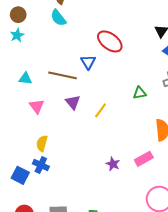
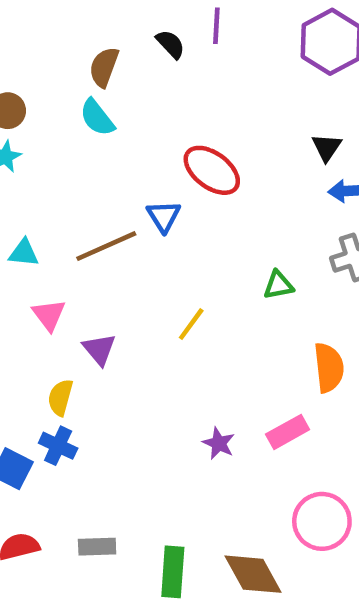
brown line: (62, 75) -> (106, 246), turned -36
purple triangle: (73, 102) -> (99, 349), moved

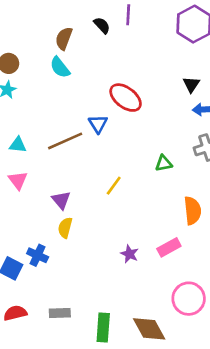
pink triangle: (49, 315) -> (18, 180), moved
yellow semicircle: (60, 397) -> (65, 228), moved

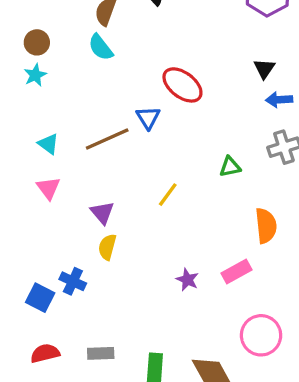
cyan triangle: (18, 145) -> (48, 144), turned 30

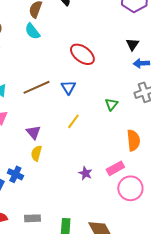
blue triangle: (148, 118) -> (68, 87), moved
green triangle: (230, 167) -> (111, 104), turned -40
pink circle: (261, 335) -> (130, 188), moved

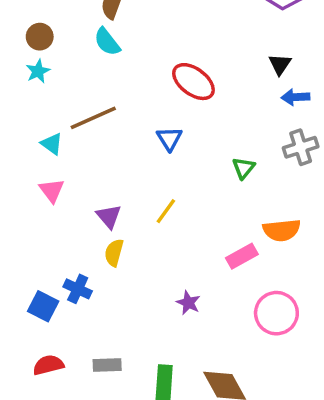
brown line: (36, 87) -> (93, 118), moved
yellow line: (73, 121) -> (166, 211), moved
orange semicircle: (133, 140) -> (282, 230), turned 90
pink rectangle: (115, 168) -> (242, 256), moved
purple star: (85, 173) -> (188, 303), moved

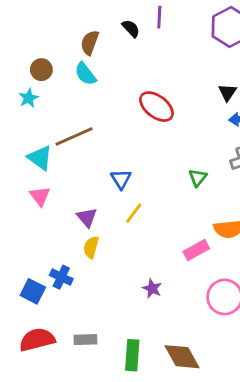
brown circle: (40, 37) -> (41, 70), moved
blue triangle: (169, 139) -> (121, 179), moved
cyan triangle: (52, 144) -> (40, 158), size x1.4
red semicircle: (48, 365) -> (37, 340), size x1.4

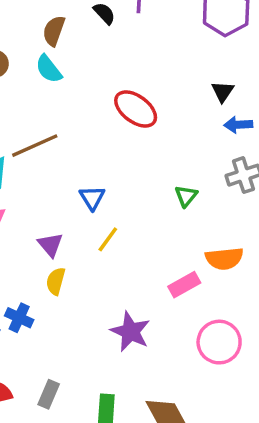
purple star: (152, 288) -> (130, 332), size x1.6
gray rectangle: (85, 340) -> (49, 394), turned -65

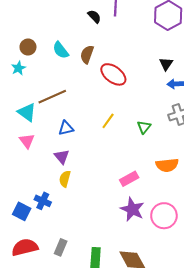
brown semicircle: (54, 31) -> (87, 54), moved
blue triangle: (92, 198) -> (66, 128), moved, turned 49
yellow line: (108, 239) -> (108, 121), moved
pink rectangle: (184, 285) -> (129, 179), moved
purple star: (130, 332) -> (132, 209), moved

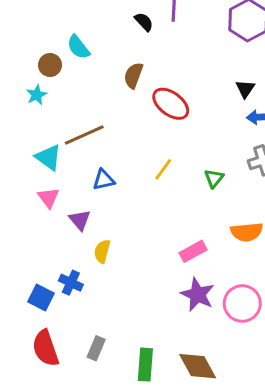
cyan semicircle: (61, 50) -> (78, 47), moved
purple triangle: (62, 157) -> (80, 220), moved
red semicircle: (25, 247) -> (46, 348), turned -95

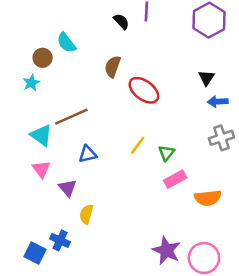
green triangle: (214, 178) -> (166, 153), moved
pink rectangle: (193, 251) -> (175, 179), moved

